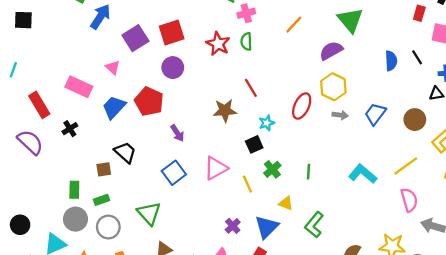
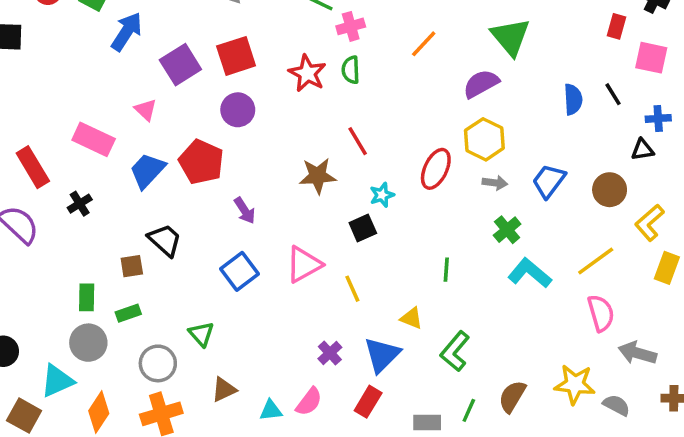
green cross: (272, 169) -> (507, 230), moved
green triangle: (149, 213) -> (201, 334), size x0.7
gray circle: (108, 227) -> (158, 363), moved

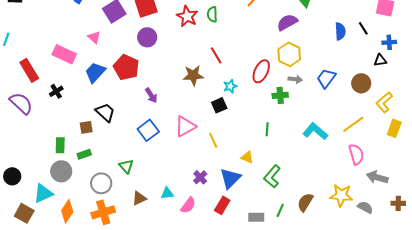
green cross: (507, 230) -> (280, 95), moved, turned 35
cyan triangle: (271, 410) -> (167, 193), moved

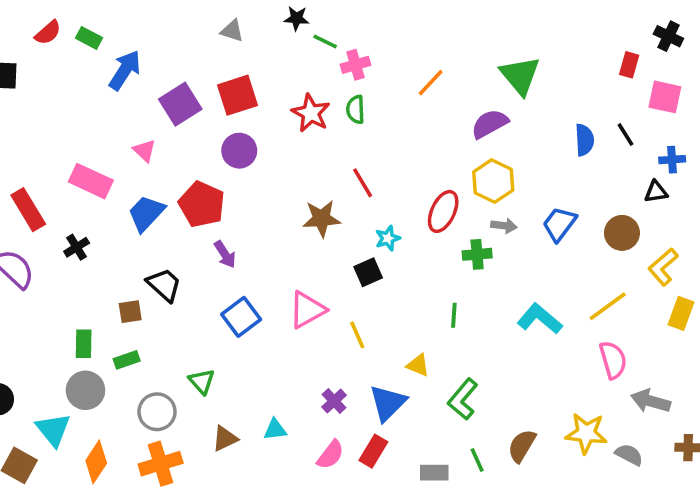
purple arrow: (151, 95) -> (225, 254), moved
cyan triangle: (43, 193) -> (53, 430), turned -45
pink semicircle: (188, 205) -> (330, 455), moved
green line: (280, 210) -> (477, 460), turned -48

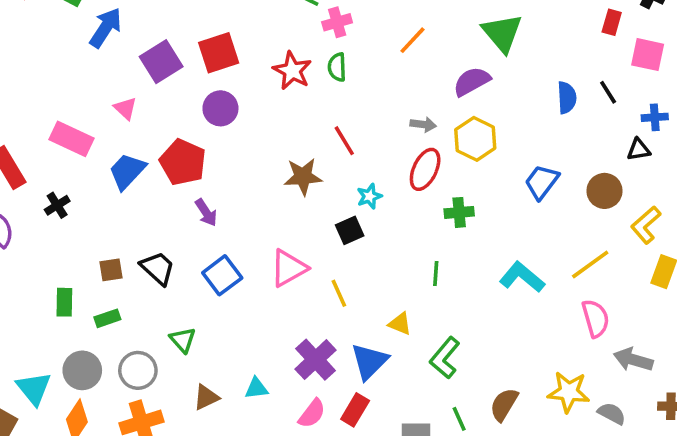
gray arrow: (504, 226) -> (423, 125), moved
black trapezoid: (164, 285) -> (158, 268), moved
gray circle: (85, 390) -> (82, 370), moved
purple cross: (334, 401) -> (316, 360), size x1.6

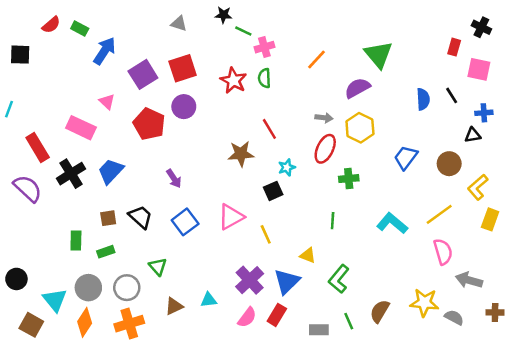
pink triangle: (125, 108) -> (107, 102), moved
red pentagon: (183, 162) -> (149, 124), moved
blue trapezoid: (127, 171) -> (111, 171), moved
black cross: (57, 205) -> (71, 174), size x1.6

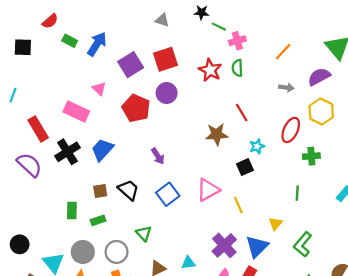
green rectangle: (80, 29) -> (70, 41), moved
gray arrow: (324, 118) -> (286, 88), moved
yellow triangle: (308, 255) -> (275, 224), turned 48

